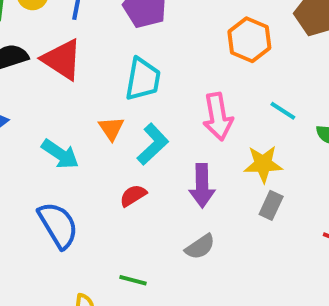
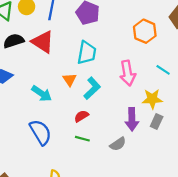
purple arrow: (202, 186) -> (132, 119), moved
green line: (133, 280) -> (82, 139), moved

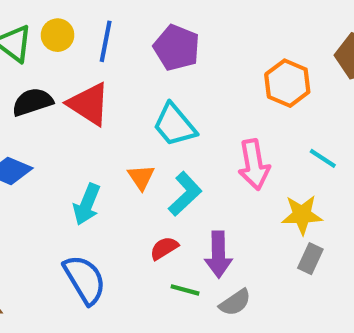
cyan trapezoid: (87, 53) -> (175, 125), turned 130
cyan arrow: (42, 94) -> (87, 204), turned 78
purple arrow: (132, 119) -> (218, 254), moved
green line: (82, 139) -> (185, 290), moved

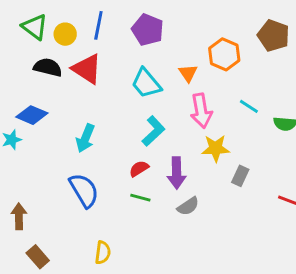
yellow circle: (58, 35) -> (65, 34), moved
black semicircle: (32, 102) -> (48, 67), turned 32
orange triangle: (141, 177) -> (188, 73), moved
yellow star: (302, 215) -> (216, 148), moved
green line: (185, 290) -> (140, 198), moved

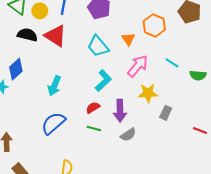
pink arrow: (201, 111) -> (138, 66), turned -130
blue diamond: (32, 115) -> (16, 69), turned -65
blue semicircle: (84, 190) -> (53, 123), turned -100

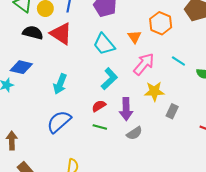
blue diamond: (16, 69) -> (21, 67), turned 55

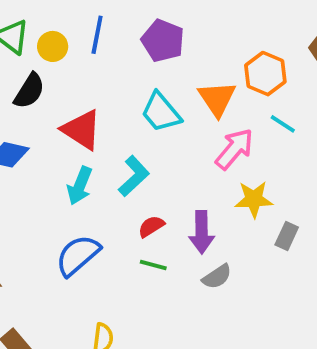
black semicircle: (33, 33) -> (29, 91), turned 108
red triangle: (61, 34) -> (82, 130), moved
orange triangle: (134, 37) -> (217, 99), size x1.5
cyan line: (178, 61) -> (283, 124), moved
cyan L-shape: (109, 79) -> (134, 176), moved

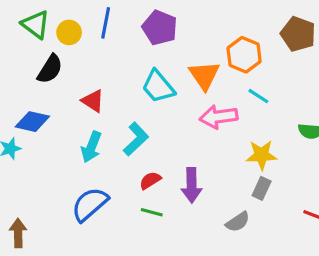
red triangle: (82, 130) -> (93, 101), size x0.7
pink arrow: (234, 149) -> (219, 117), turned -138
yellow star: (254, 199) -> (262, 155), moved
gray semicircle: (217, 277) -> (238, 222), moved

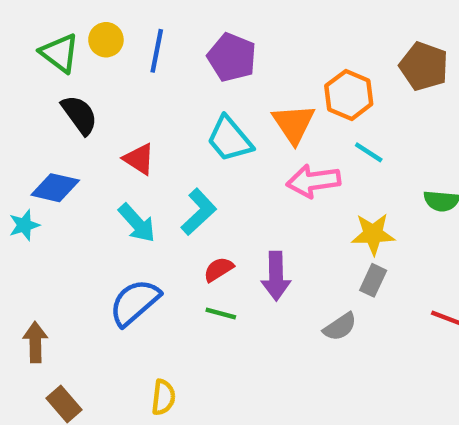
yellow circle: (69, 32) -> (106, 40), moved
black semicircle: (50, 69) -> (79, 115), turned -68
cyan arrow: (91, 147) -> (137, 223), turned -64

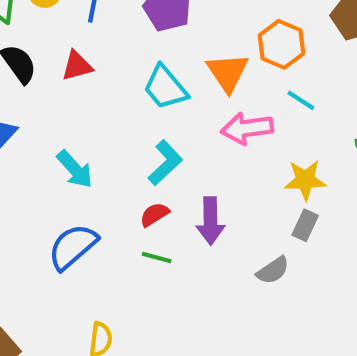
red triangle: (139, 159) -> (77, 66), moved, turned -48
cyan L-shape: (199, 212) -> (165, 163), moved

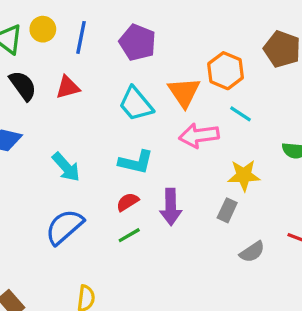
cyan L-shape: (165, 163) -> (136, 162), turned 56
gray rectangle: (305, 225) -> (227, 210), moved
green line: (157, 258) -> (129, 235), turned -45
gray semicircle: (273, 270) -> (252, 252), moved

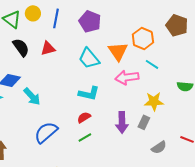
cyan arrow: (66, 167) -> (32, 96), moved
purple arrow: (171, 207) -> (122, 122), moved

